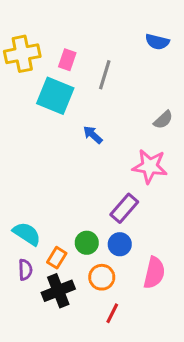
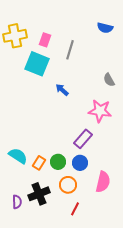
gray semicircle: (163, 120) -> (109, 80), turned 104
orange rectangle: (57, 258) -> (39, 163), moved
purple semicircle: (25, 270) -> (17, 202), moved

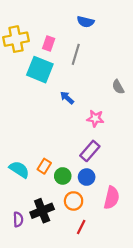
blue semicircle: (105, 28) -> (86, 22), moved
pink star: (100, 111) -> (95, 118), moved, size x0.7
orange rectangle: (39, 163) -> (44, 166), moved

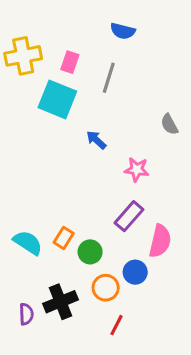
blue circle: (87, 177) -> (135, 272), moved
pink semicircle: (112, 198) -> (160, 241), moved

